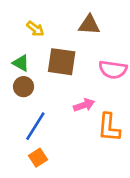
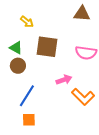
brown triangle: (89, 25) -> (82, 14), moved
orange L-shape: (109, 127) -> (83, 97), turned -50
orange square: (38, 158) -> (29, 120), turned 32

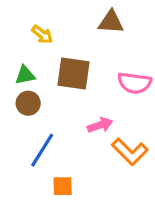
brown triangle: (82, 14) -> (111, 22), moved
green triangle: (16, 48) -> (25, 75), turned -40
orange square: (29, 120) -> (63, 186), moved

